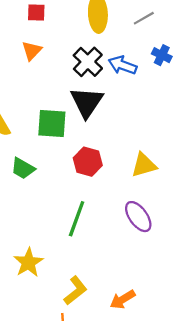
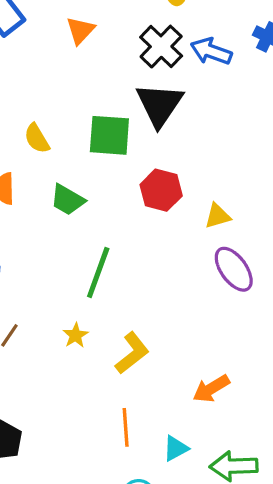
yellow triangle: (144, 165) -> (218, 216), moved, size x0.7
green line: (77, 219) -> (98, 272), moved
yellow star: (28, 263) -> (76, 335), size x0.6
yellow L-shape: (75, 291) -> (132, 353), moved

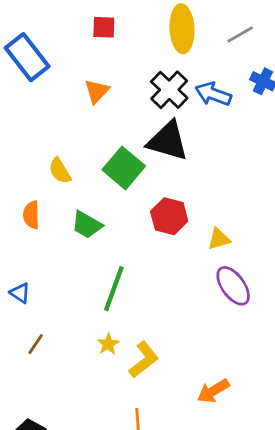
orange triangle: (80, 30) -> (97, 91), moved
black triangle: (159, 105) -> (168, 141), turned -48
green square: (109, 135) -> (124, 168), turned 36
yellow star: (76, 335) -> (108, 344), moved

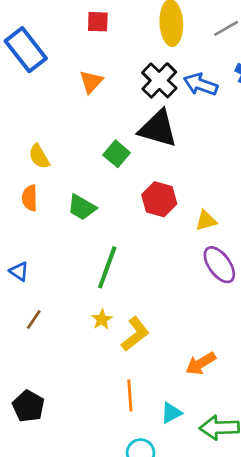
green square: (124, 168) -> (117, 154), size x0.7
yellow semicircle: (60, 171) -> (39, 157), moved

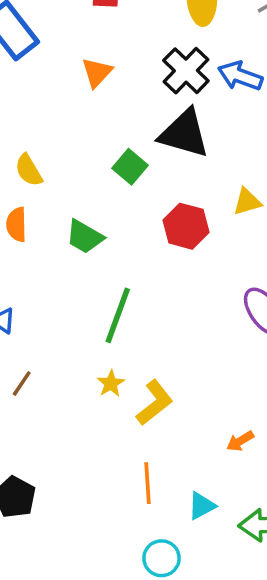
yellow triangle: (206, 221) -> (247, 202), moved
orange arrow: (201, 363) -> (240, 441), size x0.7

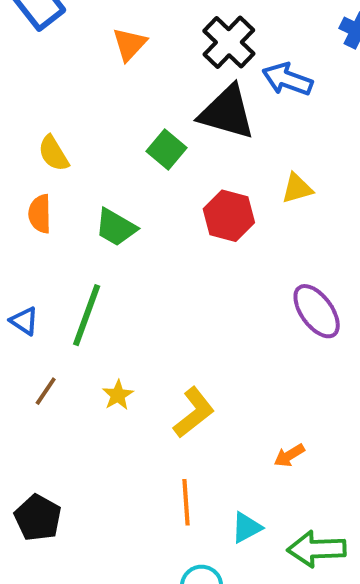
blue arrow: (240, 76) -> (287, 79), moved
green line: (118, 315) -> (87, 315), moved
yellow star: (111, 383) -> (118, 395), moved

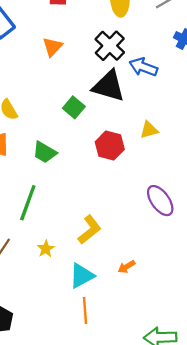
yellow L-shape: (194, 413) -> (90, 230), moved
orange arrow: (289, 455) -> (127, 267), moved
cyan triangle: (246, 528) -> (82, 276), moved, size x1.4

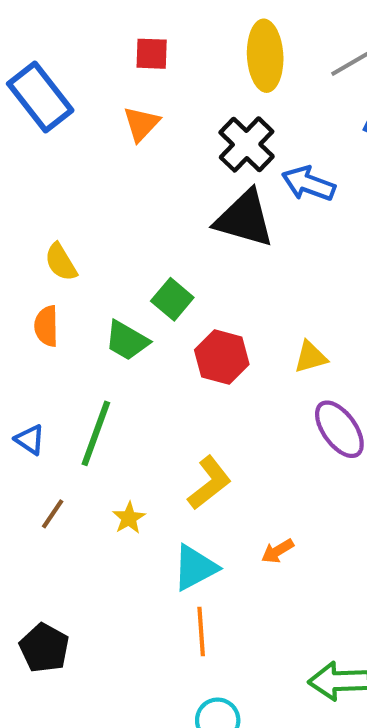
orange triangle: (53, 47) -> (141, 124), moved
green square: (74, 107) -> (172, 299), moved
yellow triangle: (149, 130) -> (311, 357), moved
red hexagon: (110, 146) -> (222, 357), moved

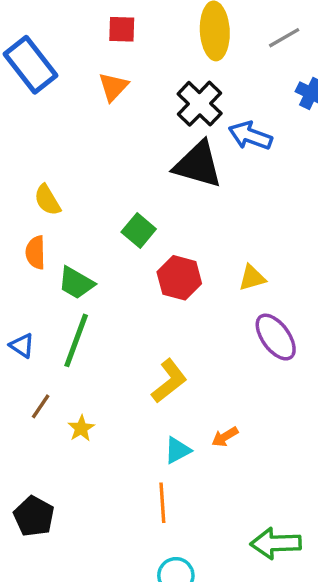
green trapezoid: (127, 341) -> (76, 283), moved
yellow star: (129, 518) -> (81, 428), moved
cyan triangle: (195, 568) -> (178, 450), moved, size x0.7

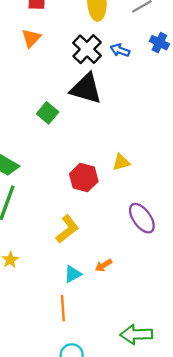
blue arrow: (250, 136) -> (120, 50), moved, size x0.7
green square: (139, 230) -> (48, 113), moved
red hexagon: (179, 278) -> (84, 178), moved
purple ellipse: (276, 337) -> (142, 218), moved

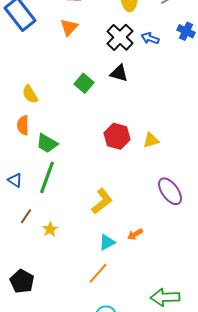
black triangle: (86, 89) -> (119, 73), size x0.6
green square: (48, 113) -> (84, 83), moved
red hexagon: (84, 178) -> (117, 136), moved
orange line: (63, 308) -> (98, 273), turned 45

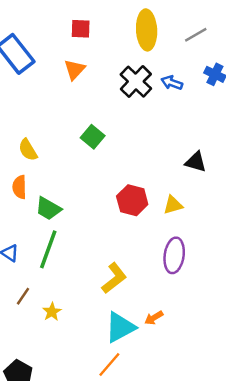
black triangle: (119, 73) -> (196, 162), moved
purple ellipse: (170, 191) -> (174, 255), moved, turned 44
cyan triangle: (107, 242) -> (120, 327), size x1.6

